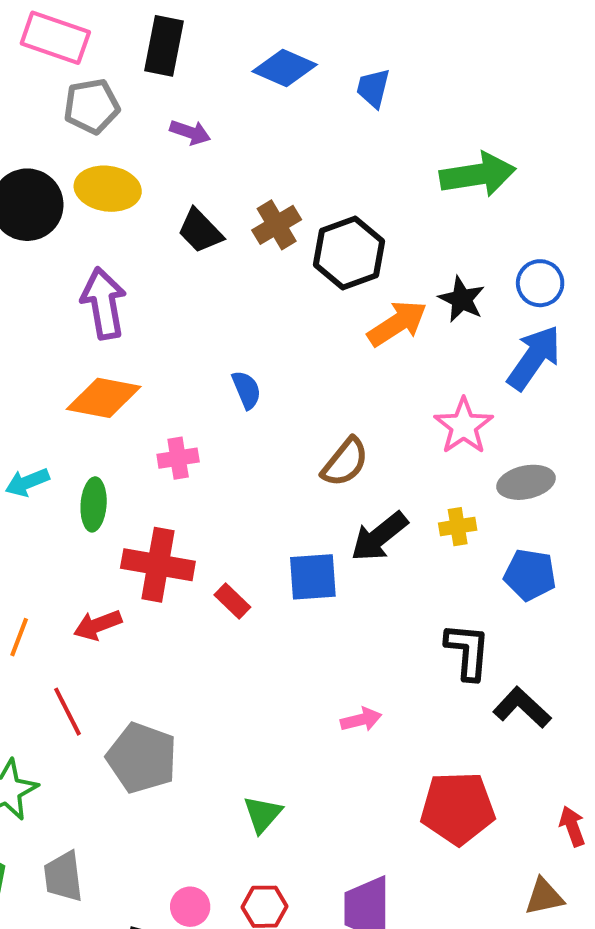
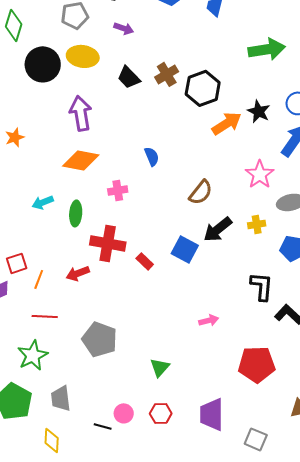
blue square: (313, 577) -> (185, 249), turned 32
red line: (67, 712) -> (45, 316), moved, turned -60

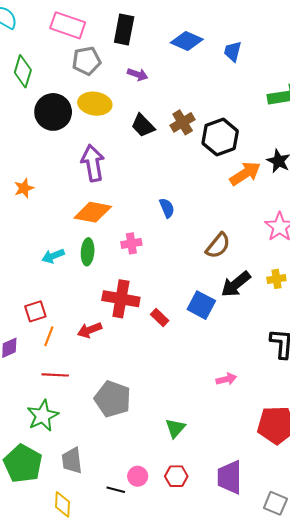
green ellipse: (76, 213) -> (88, 252), moved
red square: (17, 263) -> (35, 311), moved

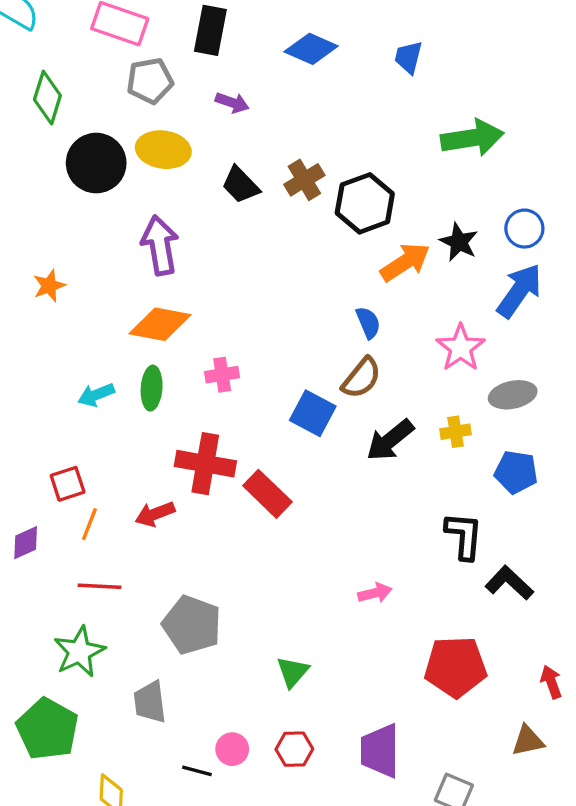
blue trapezoid: (233, 51) -> (409, 57), moved
blue semicircle: (167, 208) -> (368, 323), moved
blue square: (201, 305) -> (313, 413), moved
red rectangle: (160, 318) -> (267, 494), size x1.6
gray trapezoid: (72, 461) -> (150, 702), moved

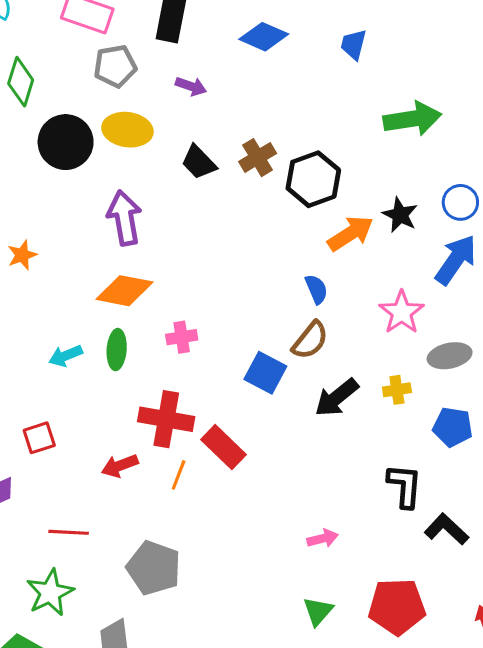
orange line: (89, 524) -> (179, 475), moved
green triangle: (293, 672) -> (318, 611), moved

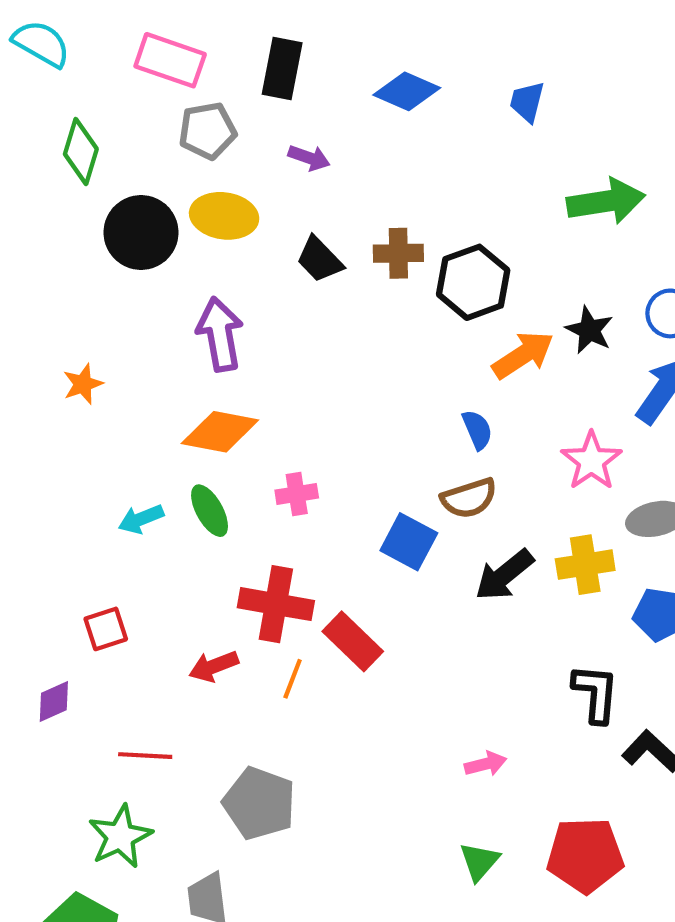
brown cross: (258, 158) -> (398, 253), turned 30
brown semicircle: (310, 340) -> (469, 498), turned 33
green ellipse: (117, 350) -> (210, 511), turned -33
yellow cross: (397, 390) -> (585, 565), size x1.5

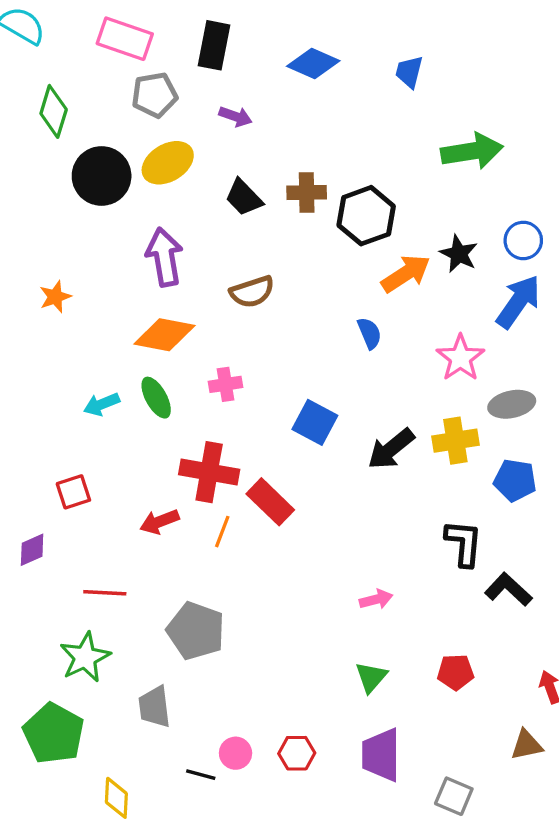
yellow ellipse: (224, 216) -> (168, 163), turned -39
brown semicircle: (469, 498) -> (252, 292), moved
red pentagon: (585, 855) -> (455, 672), size x0.6

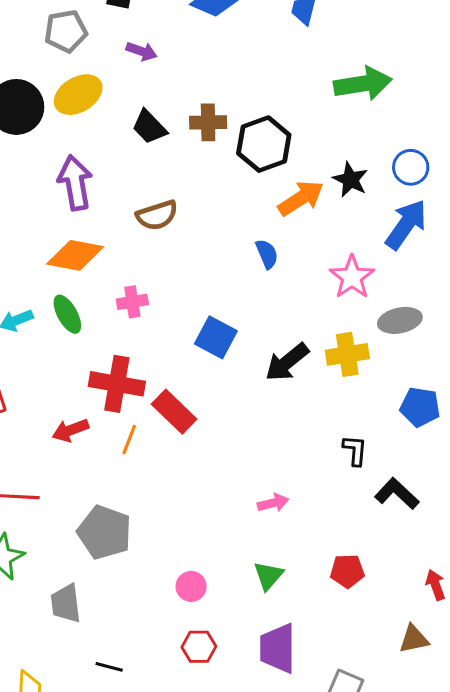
blue pentagon: (515, 480) -> (420, 407), moved
black L-shape: (464, 543) -> (355, 450), size x0.7
pink circle: (236, 753) -> (191, 586), moved

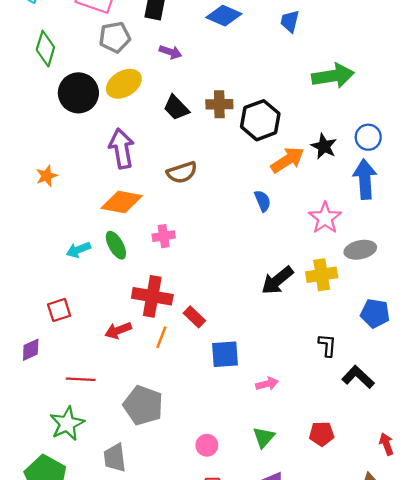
blue arrow: (406, 225) -> (365, 179), turned -39
blue square: (216, 337) -> (225, 354), moved, turned -32
red rectangle: (174, 412) -> (194, 317), size x0.7

